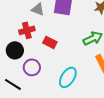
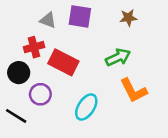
red rectangle: (50, 42) -> (63, 62), size x1.6

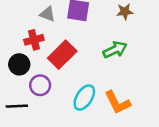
red rectangle: (63, 62) -> (62, 55), turned -72
orange L-shape: (133, 90) -> (117, 102), moved
black line: (16, 116) -> (17, 106), turned -35

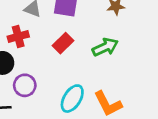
red rectangle: (62, 55) -> (63, 43), moved, size x0.7

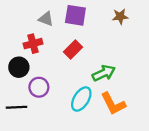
green arrow: (105, 47) -> (104, 73), moved

